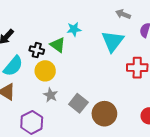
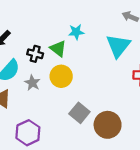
yellow circle: (45, 71) -> (61, 76), moved
gray star: (51, 95) -> (32, 83), moved

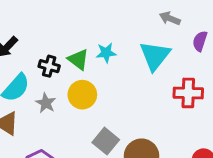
cyan star: (76, 32) -> (106, 53), moved

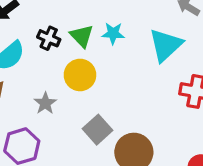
gray star: (46, 103) -> (45, 103), moved

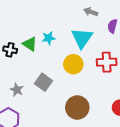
yellow circle: (80, 75) -> (73, 64), moved
gray square: (98, 130) -> (43, 82), moved

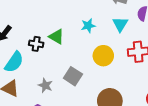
cyan star: (49, 38) -> (88, 26), moved
cyan triangle: (82, 38) -> (120, 24), moved, size x0.7

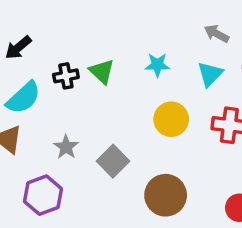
black cross: (36, 44) -> (66, 76), turned -32
gray square: (73, 76) -> (113, 161), moved

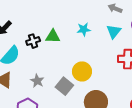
green triangle: (102, 71) -> (53, 36), turned -35
yellow circle: (171, 119) -> (82, 71), moved

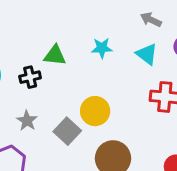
cyan triangle: (114, 31) -> (147, 54), turned -35
black cross: (33, 41) -> (30, 77), moved

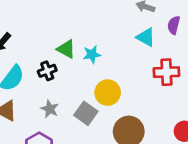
cyan star: (102, 48) -> (92, 54), moved
green triangle: (55, 55) -> (66, 49), turned 30

